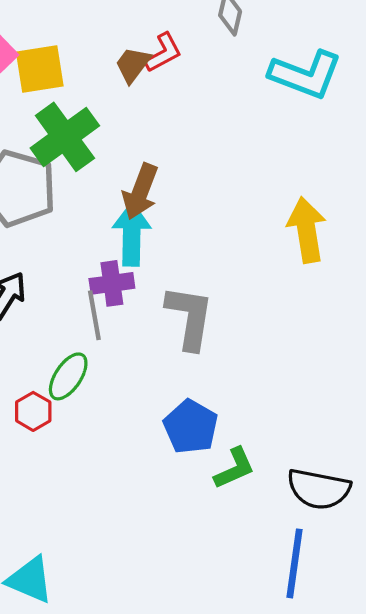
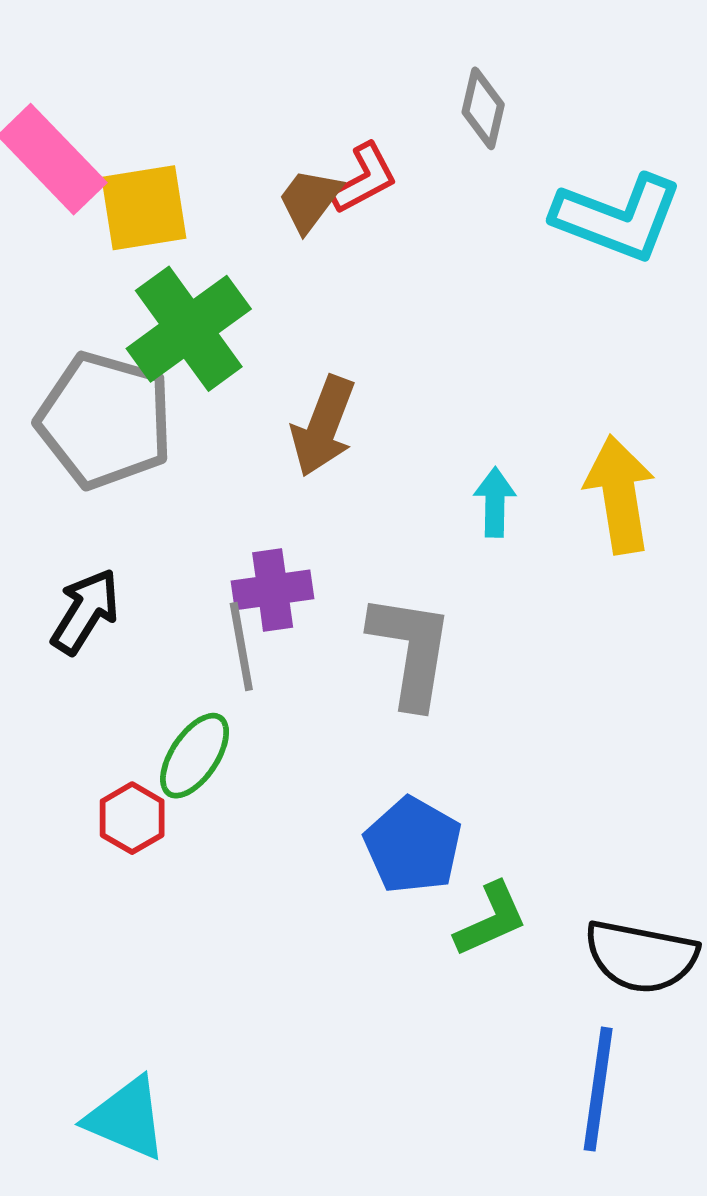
cyan arrow: (132, 234) -> (495, 502), moved, size x0.6

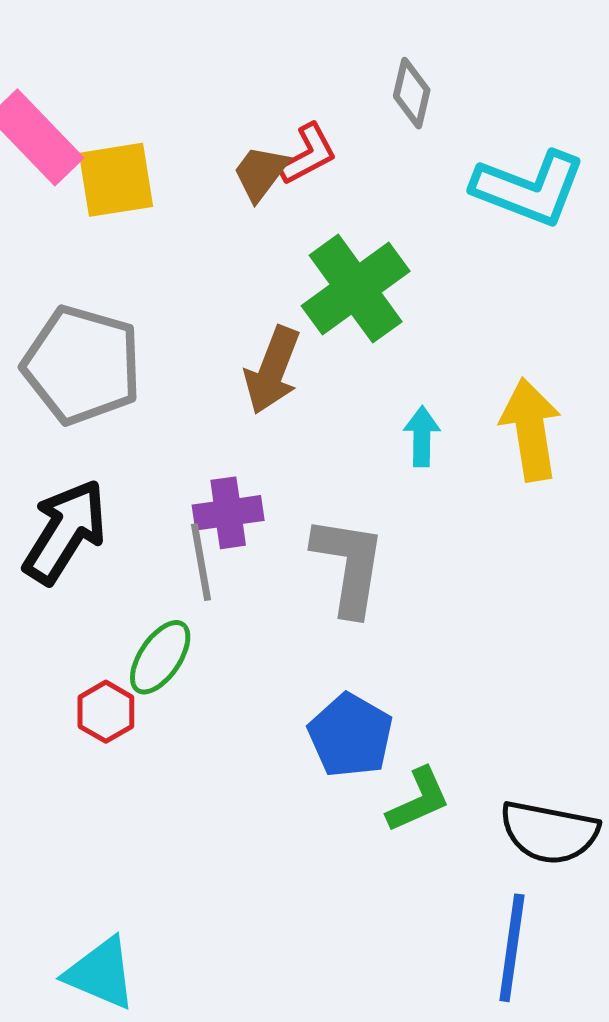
green cross: (189, 329) -> (356, 289), moved
black arrow: (85, 611) -> (65, 532), size x1.4

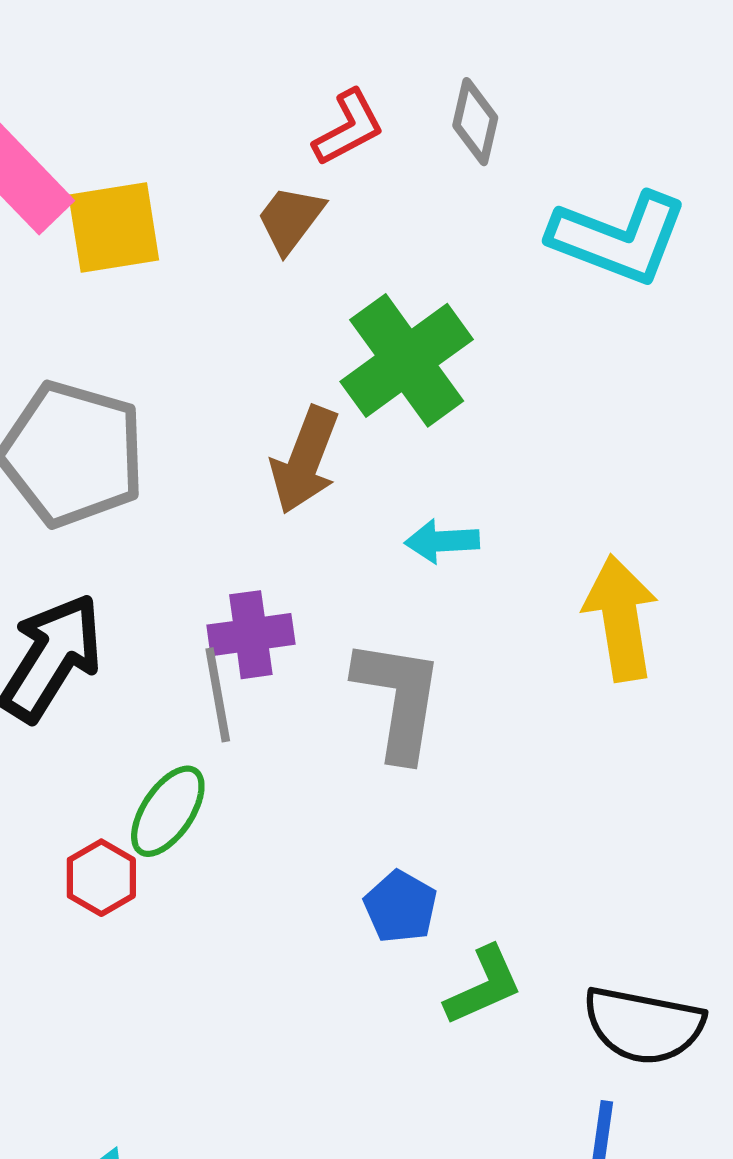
red L-shape: (308, 154) -> (349, 128), moved
yellow arrow: (531, 430) -> (621, 618), moved
cyan arrow: (422, 436) -> (442, 541), moved, turned -94
blue pentagon: (350, 735) -> (400, 907), size x0.7

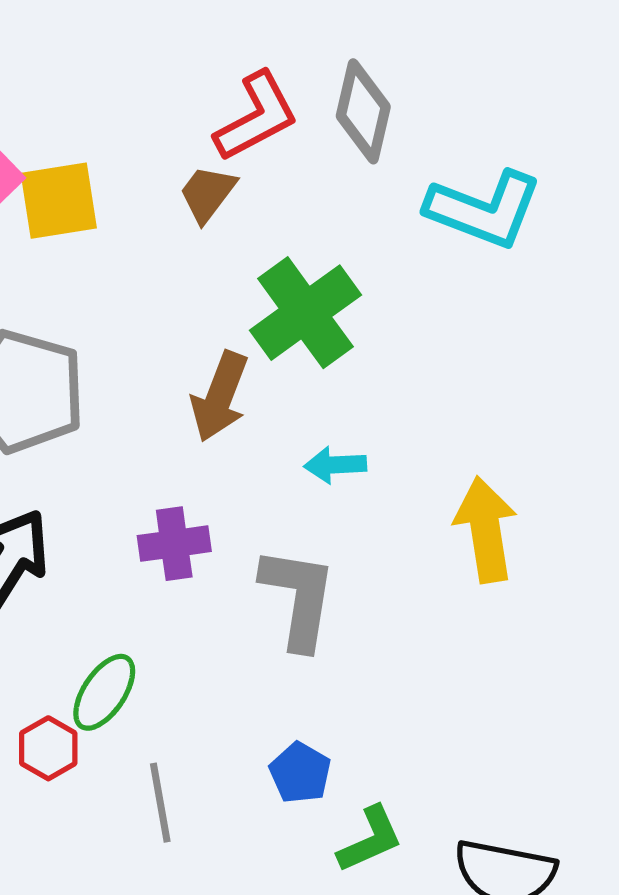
gray diamond: (475, 122) -> (363, 111), size x1.4
red L-shape: (349, 128) -> (256, 117), size x1.4
gray line: (218, 695) -> (160, 803), moved

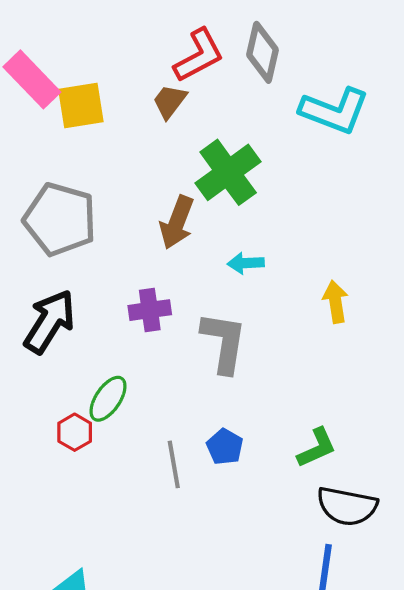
yellow arrow: (486, 530) -> (335, 302), size x0.7
gray line: (160, 803) -> (174, 464), moved
green L-shape: (370, 839) -> (317, 448), moved

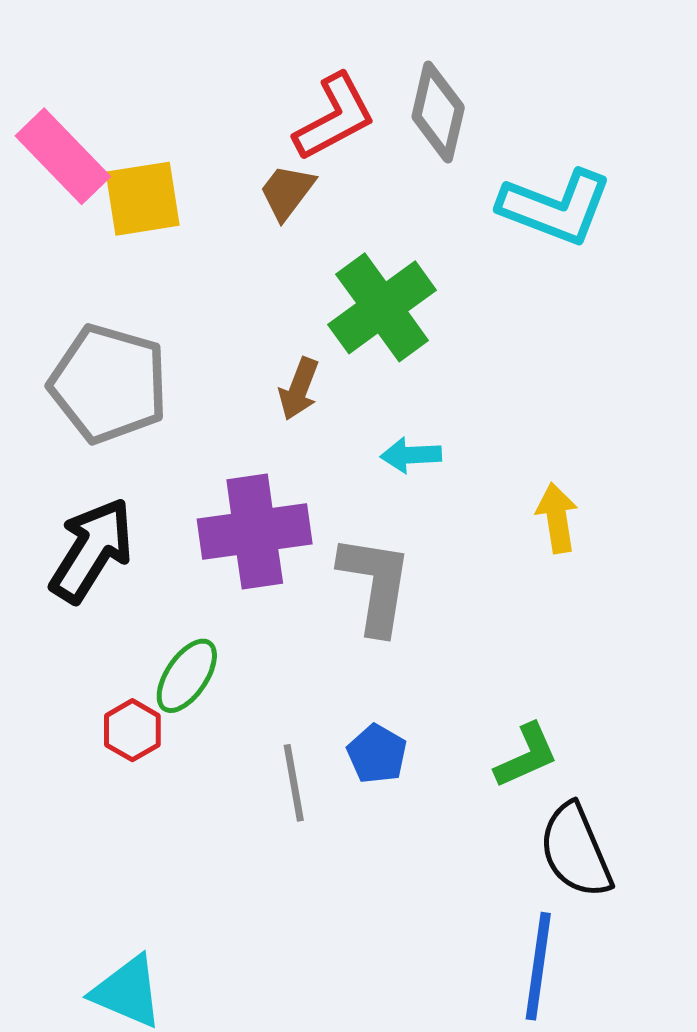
brown arrow: (177, 222) -> (299, 389), size x0.7
purple cross: (150, 310) -> (255, 532), size x1.6
black semicircle: (347, 506) -> (576, 851), turned 56

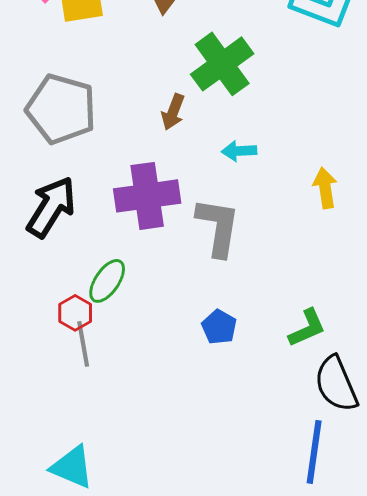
gray line: (294, 783) -> (83, 344), moved

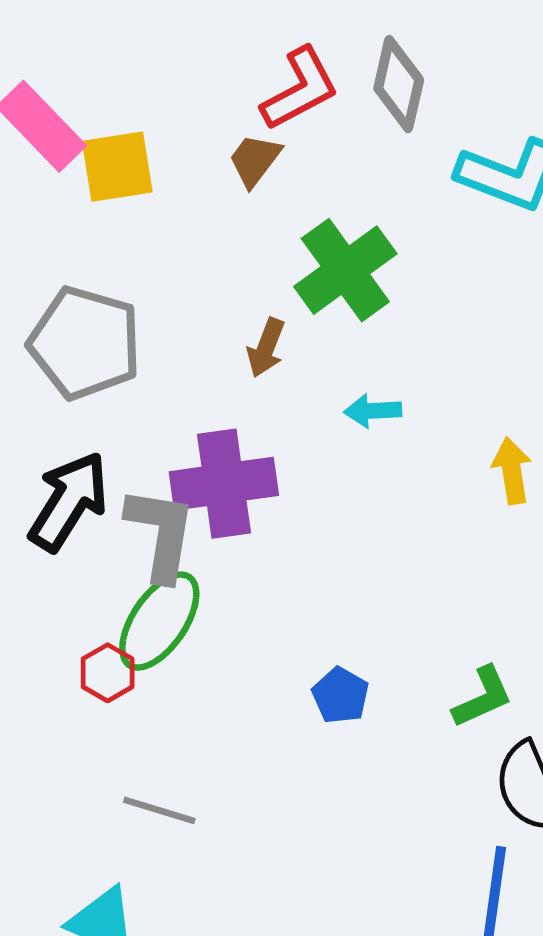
gray L-shape: (218, 227) -> (161, 534), moved
green ellipse: (107, 281) -> (159, 621), size x1.4
gray line: (83, 344) -> (159, 810), moved, turned -63

